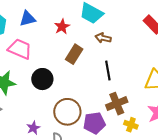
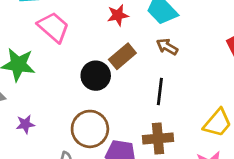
black circle: (42, 79) -> (96, 76), moved
purple star: (33, 128) -> (25, 124), moved

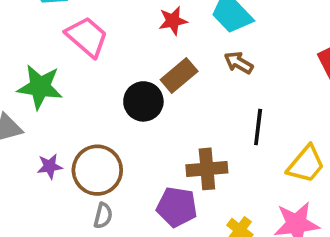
black line: (160, 91) -> (258, 127), moved
brown circle: (90, 129) -> (97, 170), moved
brown cross: (158, 138) -> (207, 169), moved

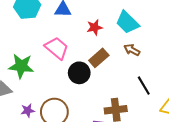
pink trapezoid: (87, 37) -> (57, 48), moved
black line: (258, 127) -> (144, 86), turned -36

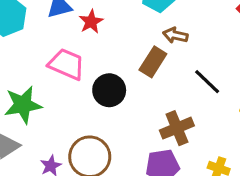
red star: (95, 27) -> (91, 22), moved
brown rectangle: (99, 58) -> (153, 62), moved

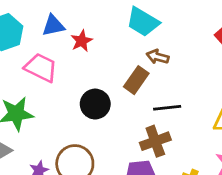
pink trapezoid: (66, 64) -> (41, 68), moved
black line: (207, 82) -> (167, 108), moved, turned -52

